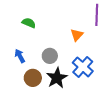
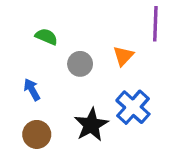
gray circle: (50, 56) -> (80, 64), moved
brown circle: (33, 78) -> (37, 134), moved

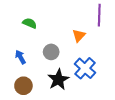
gray circle: (80, 64) -> (51, 52), moved

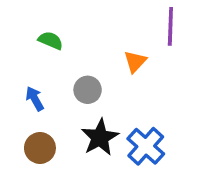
blue cross: (85, 68) -> (146, 146), moved

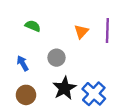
purple line: (170, 26) -> (107, 31), moved
orange triangle: (135, 62) -> (81, 32), moved

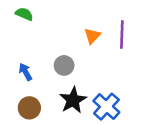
green semicircle: (33, 26) -> (24, 14), moved

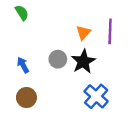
green semicircle: (24, 14) -> (22, 13), turned 35
black star: (73, 100) -> (83, 62), moved

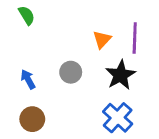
black star: (83, 62) -> (120, 75), moved

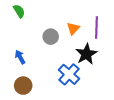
gray circle: (71, 72) -> (51, 37), moved
blue cross: (118, 118) -> (69, 74), moved

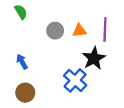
orange triangle: (73, 28) -> (79, 31), turned 40
gray circle: (51, 37) -> (55, 31), moved

